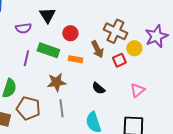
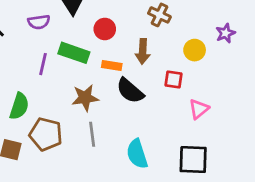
brown cross: (115, 31) -> (159, 15), moved, size x0.7
purple star: (156, 36) -> (225, 33), size x0.6
brown arrow: (97, 49) -> (143, 51), turned 30
red square: (119, 60) -> (174, 80), moved, turned 32
black semicircle: (98, 88) -> (130, 91), moved, size x1.5

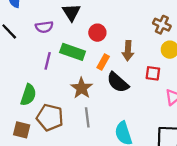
brown cross: (159, 15) -> (162, 25), moved
orange rectangle: (112, 65) -> (103, 62), turned -70
brown star: (85, 98) -> (82, 88), turned -30

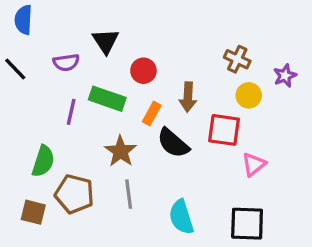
red square: (153, 73) -> (224, 130), size x1.5

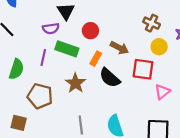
purple semicircle: (66, 62) -> (51, 28), moved
brown arrow: (188, 97) -> (119, 48), turned -66
green semicircle: (43, 161) -> (16, 69), moved
brown pentagon: (74, 194) -> (40, 96), moved
gray line: (129, 194) -> (81, 125), moved

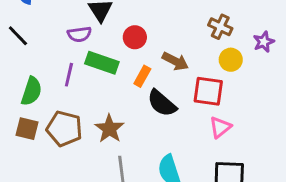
brown star: (75, 83) -> (109, 129), moved
pink triangle: (162, 92) -> (220, 127), moved
brown square: (19, 123) -> (27, 129), moved

